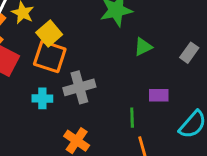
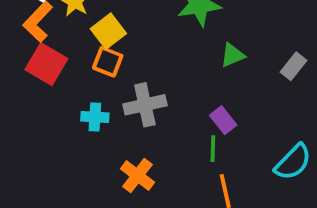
orange square: (50, 57) -> (108, 62), size x0.7
purple rectangle: (159, 95) -> (223, 120), moved, turned 48

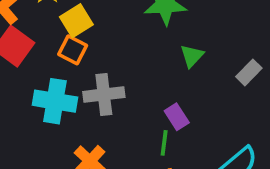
green triangle: (232, 55) -> (192, 56), turned -30
cyan cross: (95, 117) -> (55, 101), size x1.6

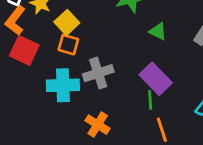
green triangle: (192, 56) -> (158, 31), turned -36
purple rectangle: (177, 117) -> (156, 79), size x1.6

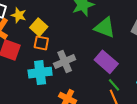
green triangle: (158, 31) -> (105, 28), size x1.6
green line: (150, 100) -> (114, 85), moved, turned -32

